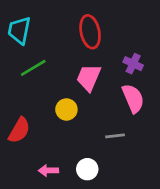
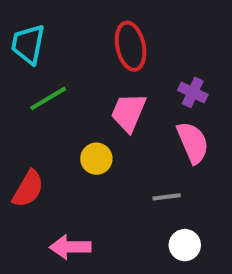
white circle: (87, 169) -> (185, 245), moved
pink arrow: (48, 171) -> (70, 247), size x1.4

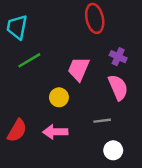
red ellipse: (131, 46) -> (95, 18), moved
red semicircle: (28, 189) -> (17, 131), moved
pink arrow: (70, 247) -> (55, 132), moved

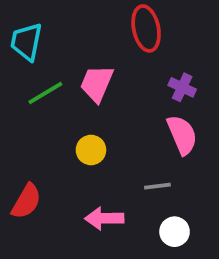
pink trapezoid: (79, 69) -> (97, 84), moved
pink arrow: (55, 132) -> (104, 218), moved

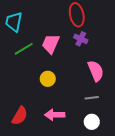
purple cross: (182, 87) -> (81, 39), moved
gray line: (157, 186) -> (92, 98), moved
red semicircle: (26, 201) -> (20, 116), moved

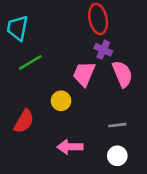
pink trapezoid: (51, 44) -> (84, 74), moved
pink semicircle: (96, 71) -> (122, 74), moved
red semicircle: (20, 116) -> (24, 121), moved

